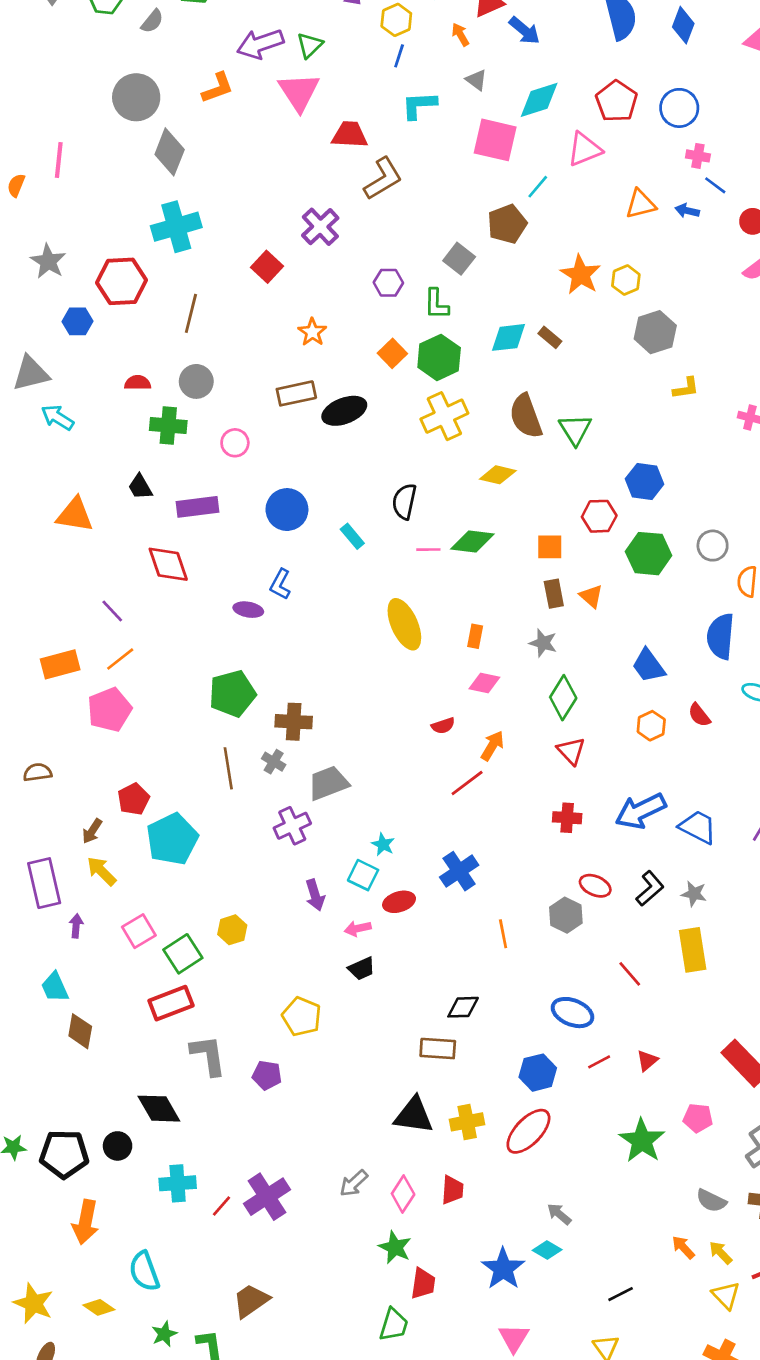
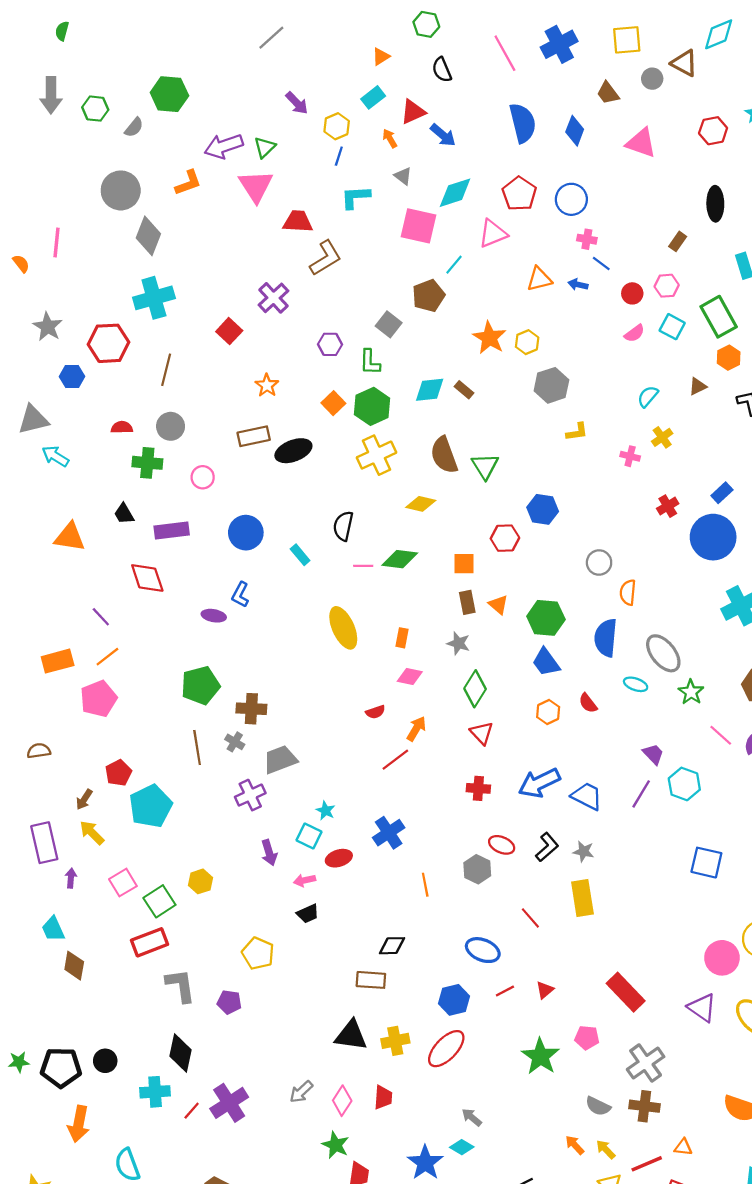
orange semicircle: (16, 185) -> (21, 264), turned 120
green hexagon: (649, 554) -> (546, 618), moved
black diamond: (159, 1109) -> (180, 1053), moved, turned 42

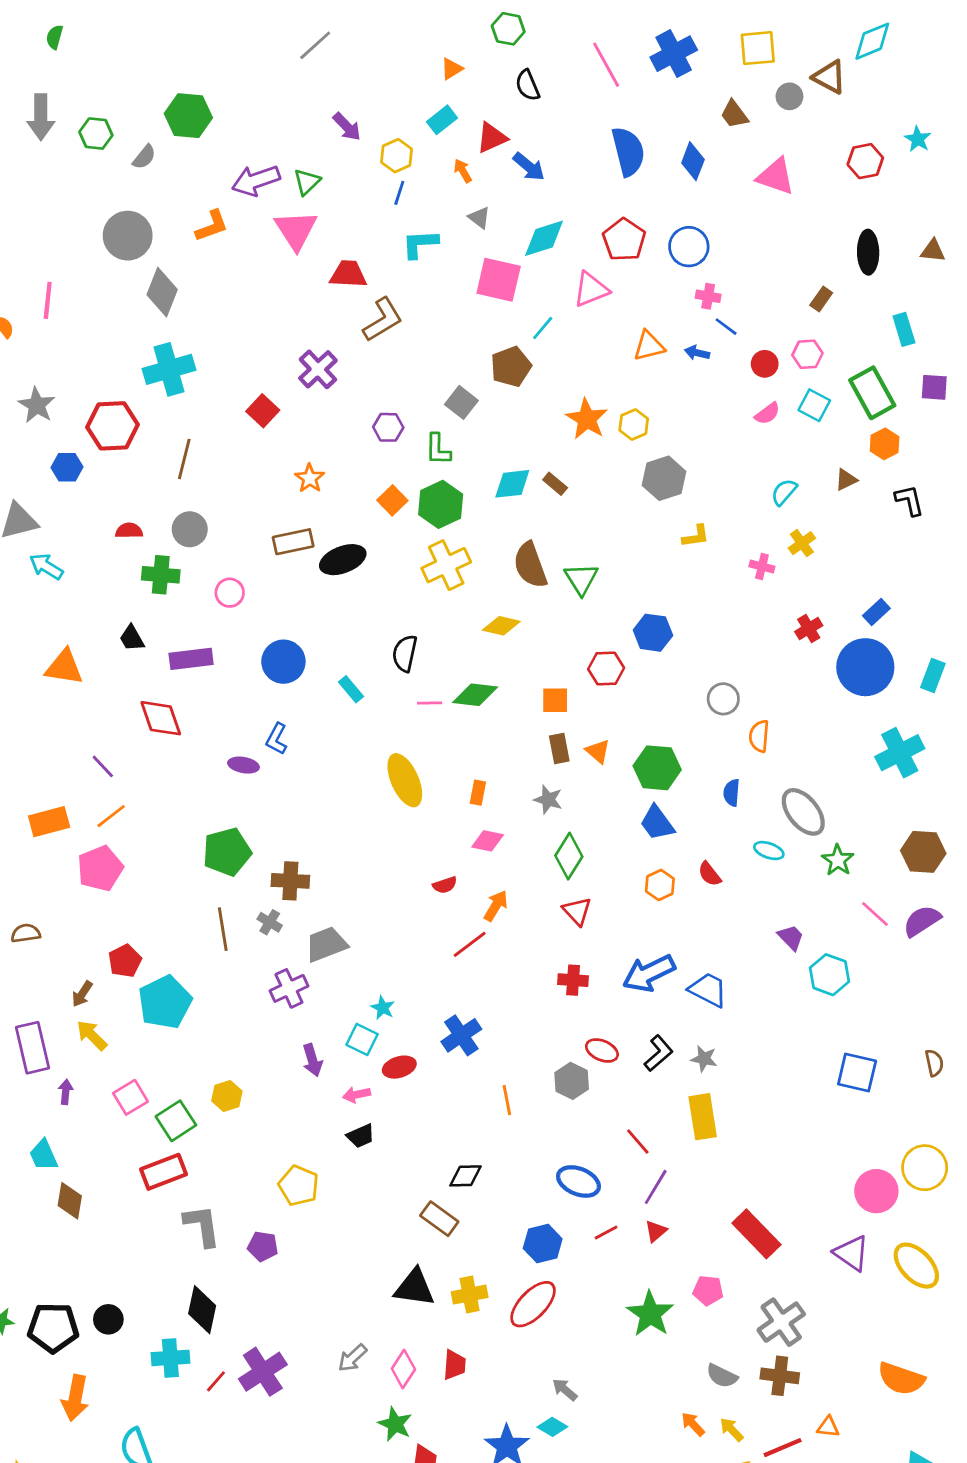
blue semicircle: (606, 638) -> (732, 793), size x0.6
purple line: (641, 794) -> (656, 1187), moved
brown rectangle: (371, 980) -> (439, 1219), turned 32

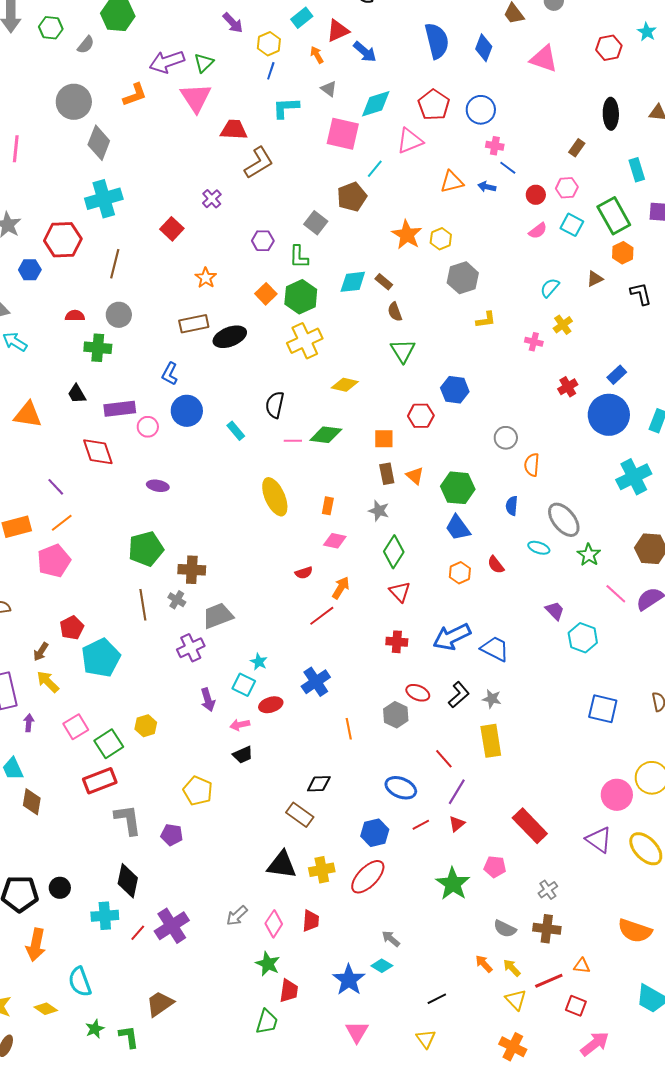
purple cross: (318, 369) -> (212, 199), size x0.7
brown semicircle: (530, 565) -> (395, 312), moved, size x0.6
pink circle: (230, 593) -> (148, 427), moved
blue L-shape: (277, 739) -> (170, 374), moved
gray cross: (781, 1322) -> (548, 890), size x0.6

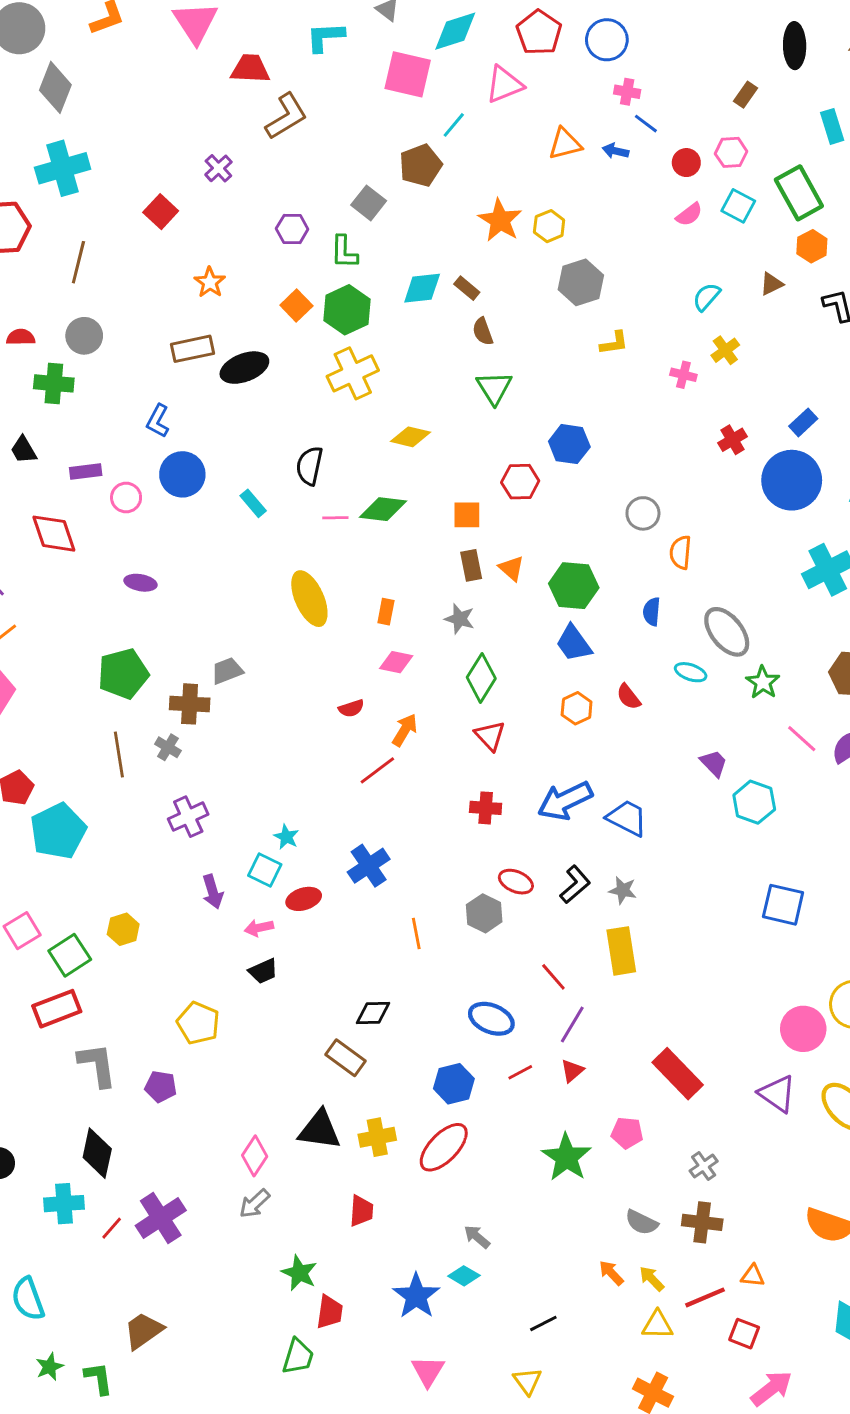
purple rectangle: (120, 409) -> (86, 472), size x0.7
gray trapezoid: (218, 616) -> (227, 671), moved, size x0.7
pink diamond: (274, 924) -> (255, 1156), moved
yellow triangle: (516, 1000) -> (657, 1325), turned -45

